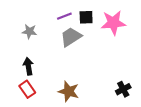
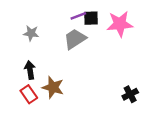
purple line: (64, 16) -> (78, 16), moved
brown star: (69, 91) -> (53, 87), moved

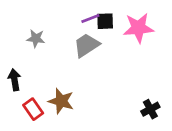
black arrow: (30, 70) -> (14, 80), moved

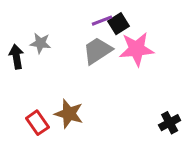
black square: (105, 21) -> (119, 24), turned -30
pink star: (138, 28) -> (137, 49), moved
black arrow: (14, 80) -> (16, 57), moved

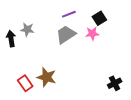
black square: (119, 24) -> (99, 18), moved
pink star: (137, 49) -> (92, 34), size x0.6

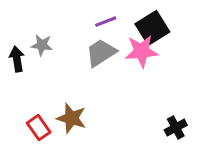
black square: (99, 18) -> (152, 28), size x1.5
pink star: (92, 34) -> (141, 51), size x1.5

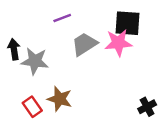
purple line: (106, 22) -> (62, 18), moved
black square: (152, 28) -> (127, 23), turned 36
gray star: (42, 45) -> (35, 61), moved, size x1.5

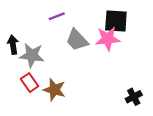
gray trapezoid: (84, 44) -> (77, 40), turned -100
red rectangle: (32, 107) -> (30, 83), moved

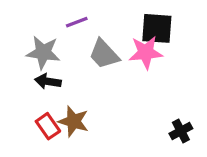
black arrow: (13, 45) -> (48, 81), moved, turned -72
gray star: (32, 55) -> (43, 52), moved
red rectangle: (30, 83) -> (48, 126), moved

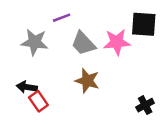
black square: (157, 28) -> (144, 24), moved
black arrow: (48, 81) -> (27, 87), moved
brown star: (74, 121) -> (87, 81), moved

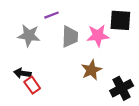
gray trapezoid: (83, 43) -> (70, 37), turned -135
brown star: (87, 81) -> (91, 70), moved, turned 30
black cross: (145, 105) -> (122, 88), size x1.5

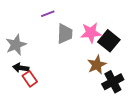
black square: (120, 20) -> (109, 41), moved, turned 35
gray star: (29, 36) -> (16, 45), moved, turned -30
brown star: (91, 70) -> (97, 65), moved

